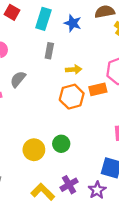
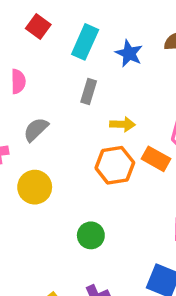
orange rectangle: (98, 89) -> (156, 159), turned 36
yellow circle: (34, 150) -> (35, 187), moved

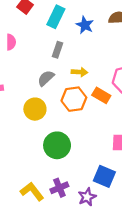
gray semicircle: (36, 129) -> (46, 78), moved
yellow circle: (35, 187) -> (35, 109), moved
green circle: (91, 235) -> (57, 145), size x1.5

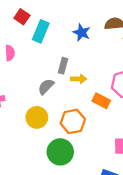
cyan rectangle: (56, 17) -> (41, 31), moved
gray rectangle: (58, 50) -> (63, 66), moved
orange hexagon: (74, 99) -> (73, 121), moved

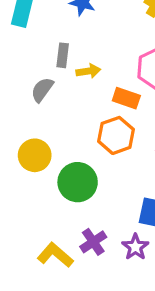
yellow circle: (37, 117) -> (35, 155), moved
orange hexagon: (73, 121) -> (116, 135), moved

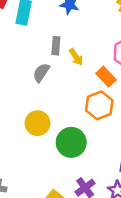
yellow arrow: (88, 71) -> (76, 57), turned 66
orange rectangle: (126, 98) -> (106, 77), turned 30

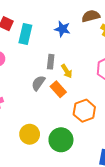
orange rectangle: (106, 77) -> (58, 89), moved
yellow circle: (37, 123) -> (30, 134), moved

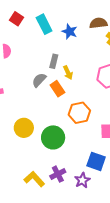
cyan rectangle: (25, 34) -> (44, 24), moved, turned -48

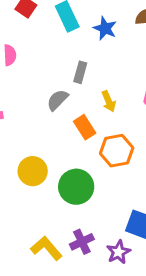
yellow arrow: (68, 73) -> (109, 101), moved
orange rectangle: (57, 89) -> (85, 127), moved

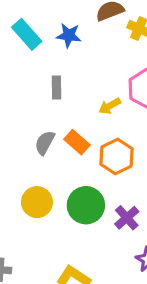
gray semicircle: (57, 100) -> (45, 143), moved
yellow arrow: (109, 101) -> (110, 106), moved, turned 100
purple cross: (82, 242) -> (127, 218), moved

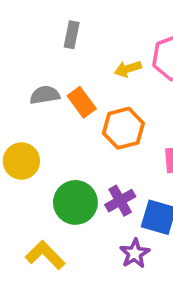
gray semicircle: (45, 143) -> (45, 95), turned 40
green circle: (86, 205) -> (75, 202), moved

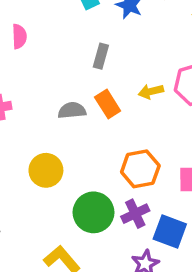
orange rectangle: (82, 102) -> (108, 104), moved
orange hexagon: (123, 128) -> (140, 169), moved

